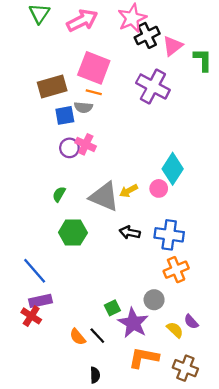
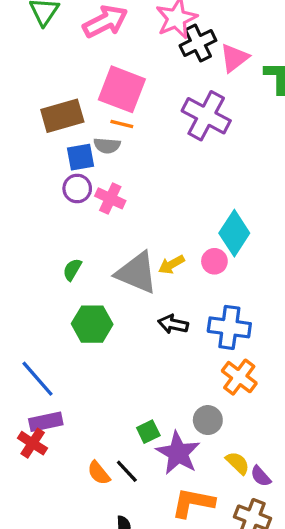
purple circle: (69, 148) -> (77, 189), moved
orange cross: (176, 270) -> (239, 377), turned -30
purple semicircle: (191, 322) -> (261, 476), moved

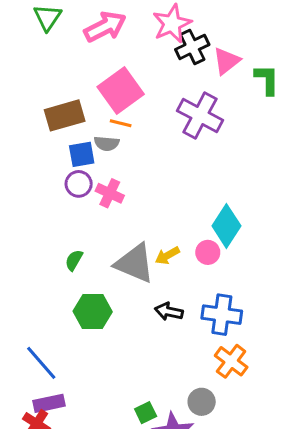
pink square: (122, 89) -> (121, 91), turned 33

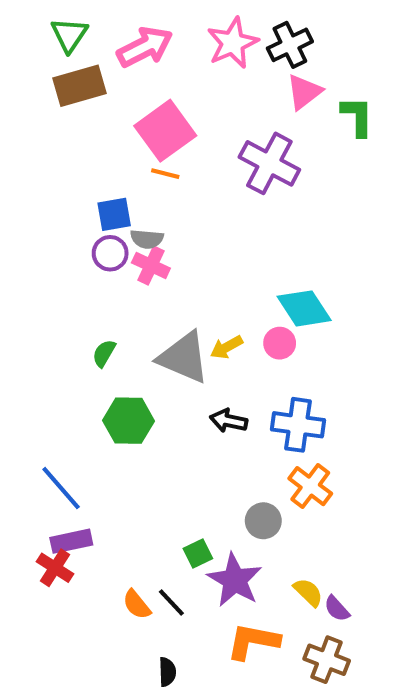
black cross: (192, 47) -> (290, 45), moved
brown rectangle: (65, 115) -> (79, 86), moved
gray semicircle: (107, 143) -> (147, 239), moved
cyan diamond: (226, 226) -> (304, 308), turned -66
gray circle: (202, 402) -> (263, 521), moved

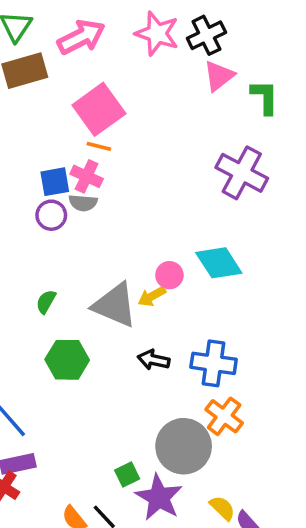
pink star: (233, 43) -> (157, 34), turned -30
purple cross: (269, 163) -> (242, 173), moved
pink cross: (151, 266) -> (87, 176), moved
pink circle: (280, 343) -> (169, 275), moved
gray circle: (263, 521) -> (184, 446), size x1.8

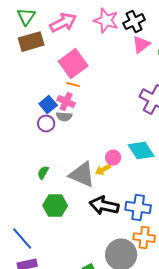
blue square: (55, 182) -> (48, 105), turned -30
black arrow: (154, 360) -> (104, 206), size x1.6
orange cross: (224, 416) -> (144, 238), turned -30

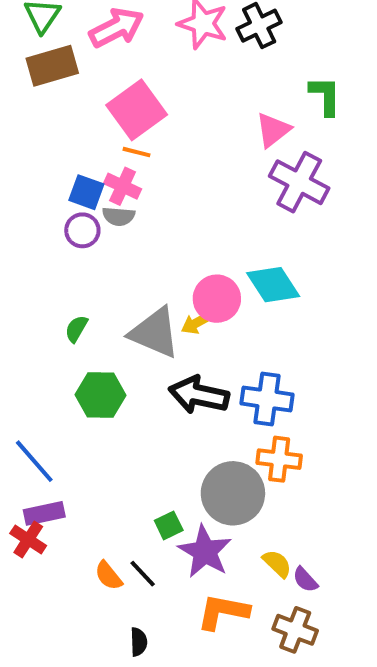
pink triangle: (141, 45) -> (273, 130), moved
blue square: (48, 105) -> (86, 192), turned -30
pink circle: (113, 158) -> (217, 299), size x1.5

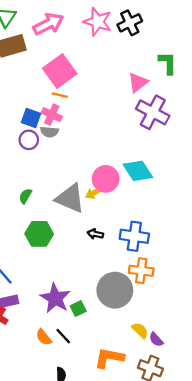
black arrow: (199, 395) -> (95, 234), size x0.5
purple star: (205, 552) -> (55, 298), moved

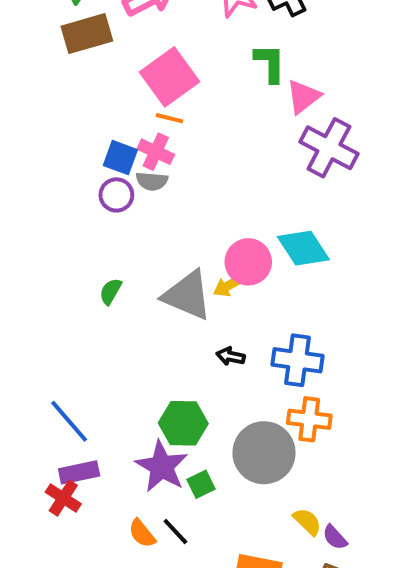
green L-shape: (168, 63) -> (270, 63), moved
green hexagon: (39, 234) -> (183, 423), moved

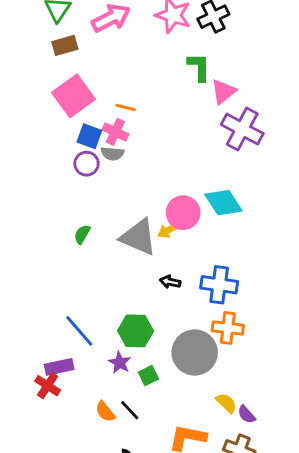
brown rectangle: (87, 34) -> (65, 45), size x0.7
pink square: (170, 77) -> (74, 96), moved
blue line: (69, 421) -> (79, 331), moved
purple star: (162, 467) -> (120, 363), size x0.6

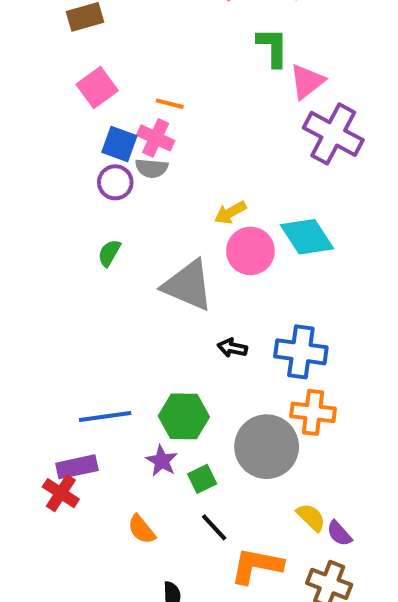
pink square: (74, 96) -> (97, 87), size x0.7
yellow arrow: (169, 230) -> (230, 213), moved
green semicircle: (82, 234) -> (109, 253), moved
blue line: (79, 331) -> (105, 416), turned -57
black line: (130, 410) -> (214, 527), moved

